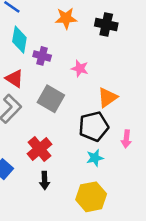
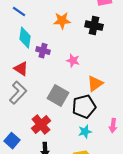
gray square: (51, 99) -> (58, 96), moved
pink arrow: (126, 139) -> (113, 126), moved

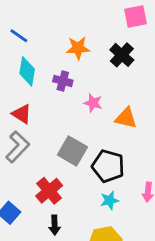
black cross: (94, 26) -> (122, 55), turned 30
purple cross: (43, 51) -> (63, 81), moved
orange triangle: (95, 84) -> (126, 118), moved, turned 48
black pentagon: (84, 107) -> (108, 166), turned 30

